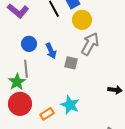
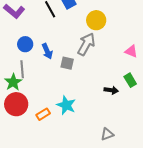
yellow circle: (82, 20) -> (96, 20), moved

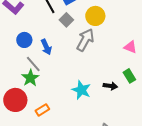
gray square: (67, 63) -> (66, 20), moved, turned 32
gray line: (22, 69) -> (33, 64), moved, turned -36
green star: (13, 82) -> (30, 78), moved
cyan star: (66, 105) -> (81, 90), moved

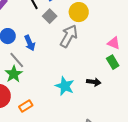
green rectangle: (129, 76) -> (113, 62), moved

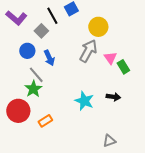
gray square: (50, 16) -> (41, 31), moved
pink triangle: (114, 43) -> (110, 58), moved, turned 32
green rectangle: (113, 62) -> (123, 67), moved

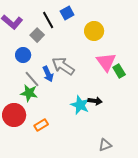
gray arrow: (88, 51) -> (63, 66), moved, turned -85
blue arrow: (49, 58) -> (48, 74), moved
pink triangle: (110, 58) -> (106, 62), size x1.5
green star: (33, 89) -> (29, 93), turned -30
black arrow: (113, 97) -> (95, 101), moved

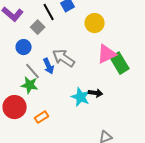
pink triangle: (106, 62) -> (107, 54), turned 40
green rectangle: (119, 71) -> (120, 63), size x1.5

